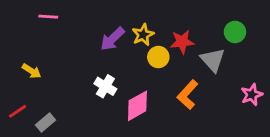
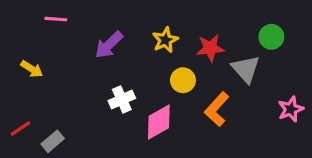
purple arrow: (112, 39) -> (109, 45), moved
yellow circle: (158, 57) -> (183, 80), moved
yellow arrow: (32, 71) -> (32, 69), moved
white cross: (105, 86) -> (122, 100), turned 35

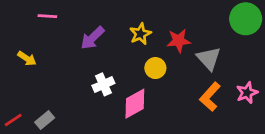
green circle: (271, 37) -> (246, 19), moved, size x1.5
orange L-shape: (217, 109) -> (210, 97), moved
red line: (20, 128) -> (13, 120), moved

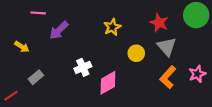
purple arrow: (92, 38) -> (59, 30), moved
red star: (179, 41) -> (159, 23), moved, turned 30
yellow circle: (155, 68) -> (136, 53), moved
gray rectangle: (45, 120) -> (36, 77), moved

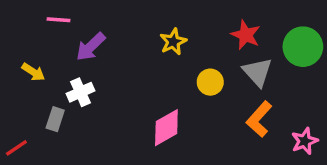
green circle: (196, 15) -> (303, 47), moved
white cross: (83, 67) -> (80, 92), moved
pink star: (197, 74) -> (305, 141), moved
gray rectangle: (36, 77) -> (55, 119), turned -32

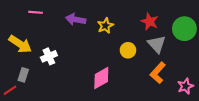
purple arrow: (91, 47) -> (76, 19), moved, turned 54
yellow arrow: (33, 72) -> (20, 44), size x1.6
gray rectangle: (55, 119) -> (23, 75), moved

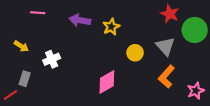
red star: (150, 22) -> (170, 14), moved
yellow arrow: (20, 44) -> (21, 46), size x0.6

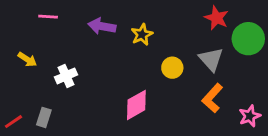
gray rectangle: (25, 79) -> (44, 117), moved

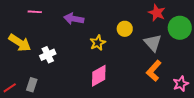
yellow star: (142, 35) -> (98, 43), moved
yellow arrow: (27, 59) -> (20, 43), size x1.6
yellow circle: (172, 68) -> (125, 29), moved

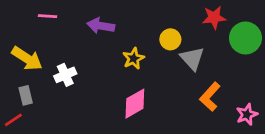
red star: (157, 13) -> (214, 18), turned -30
gray triangle: (153, 43) -> (192, 58), moved
gray rectangle: (32, 85) -> (26, 95), moved, turned -32

